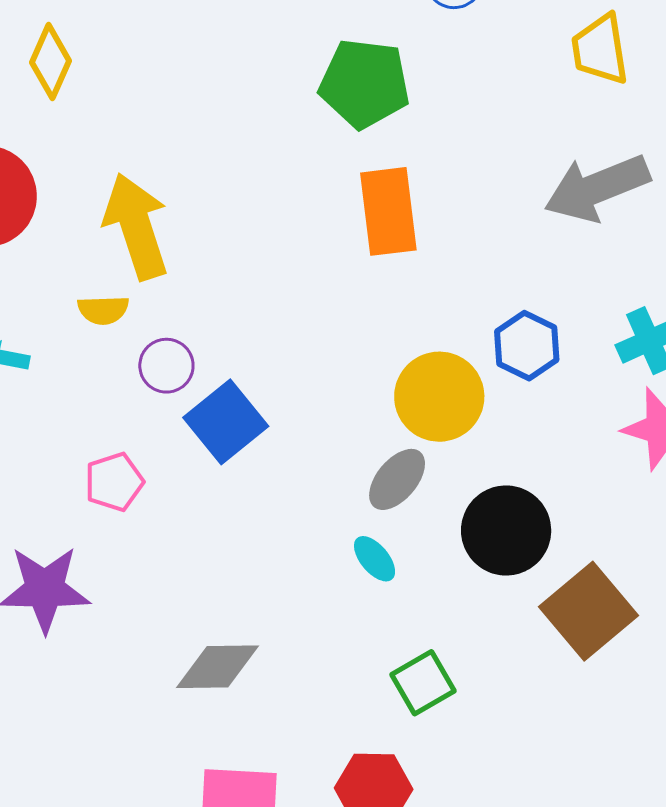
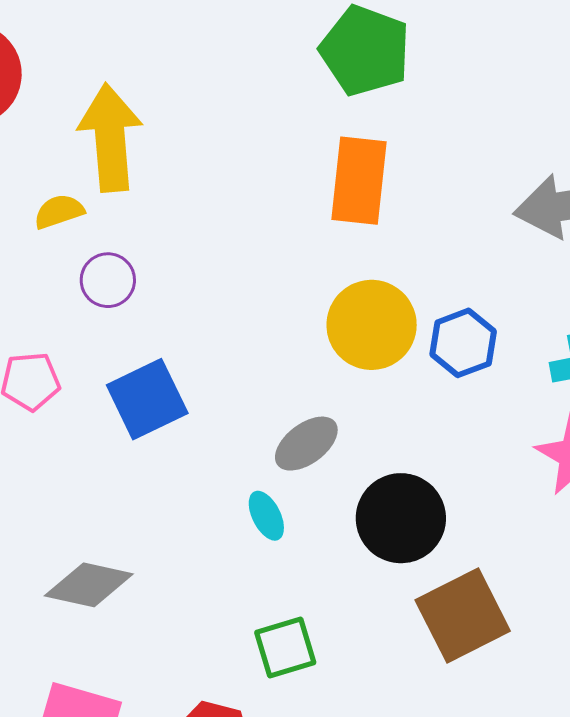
yellow semicircle: (103, 310) -> (59, 211), turned 150
yellow circle: (439, 397) -> (372, 325), moved
blue square: (226, 422) -> (147, 399), moved

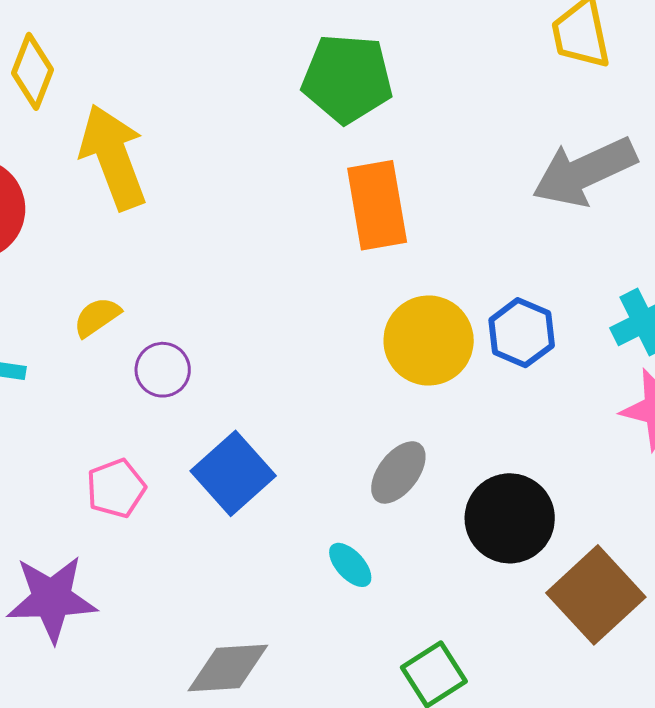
yellow arrow: (110, 138) -> (113, 157), moved
cyan ellipse: (266, 516) -> (350, 565), moved

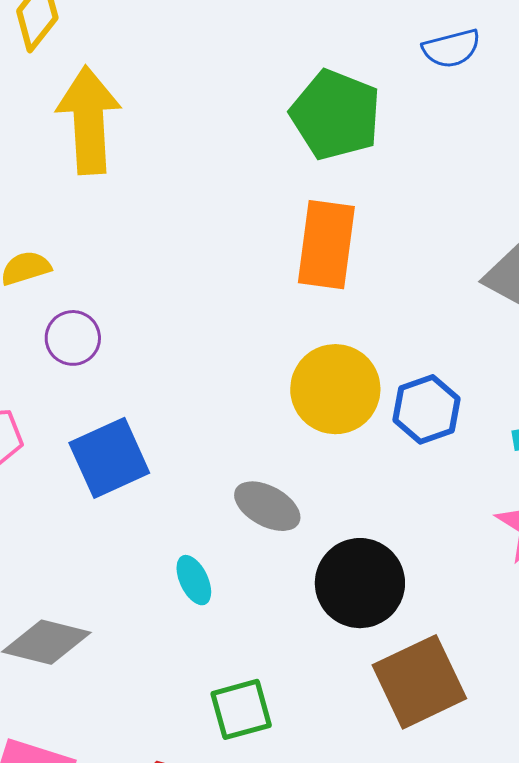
gray ellipse: (398, 472) -> (267, 506), turned 64

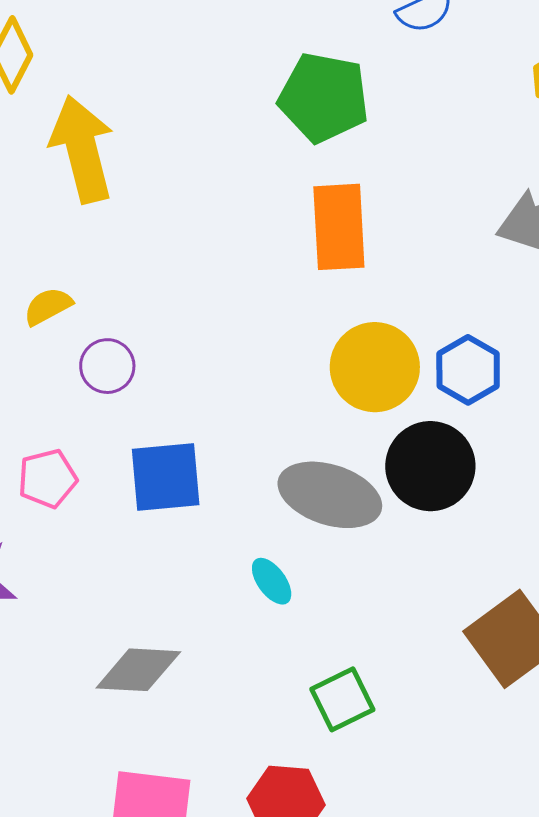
blue square: (109, 458) -> (166, 477), turned 30
gray ellipse: (267, 506) -> (330, 495), size x1.5
black circle: (360, 583) -> (430, 466), moved

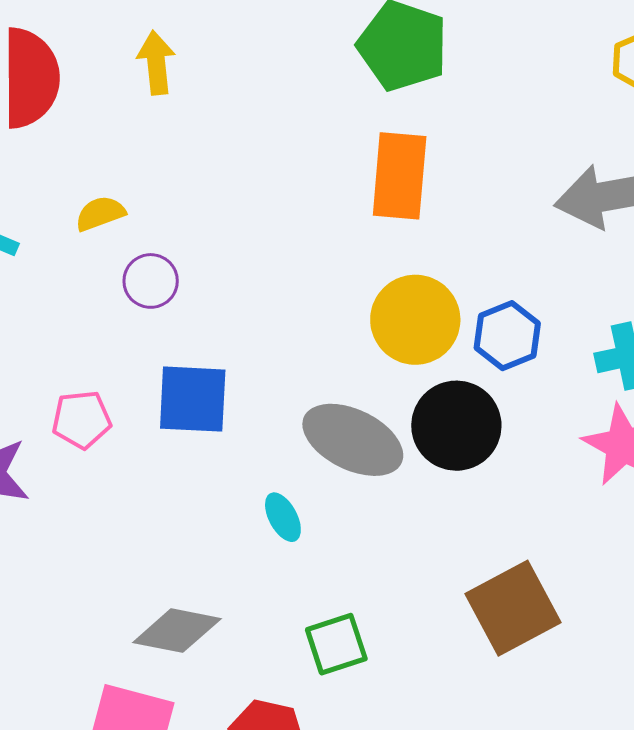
yellow arrow: (82, 149) -> (156, 63), size x0.6
pink pentagon: (47, 479) -> (82, 420), moved
gray diamond: (138, 670) -> (177, 631), moved

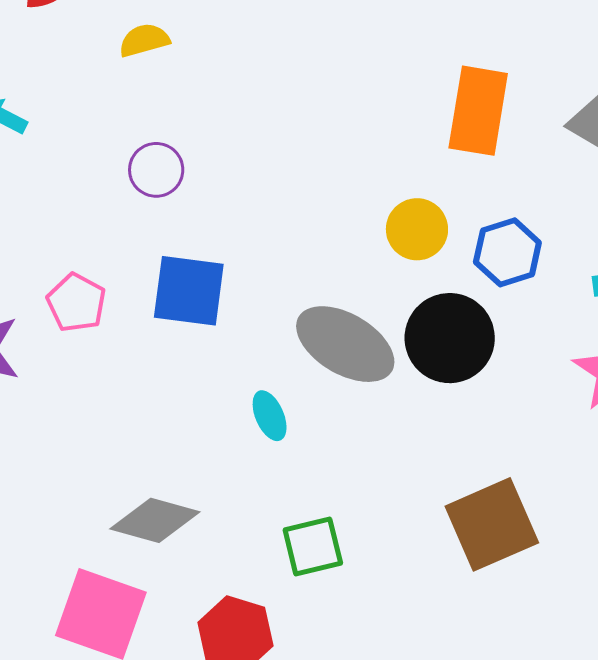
orange rectangle: (400, 176) -> (478, 111), moved
yellow semicircle: (100, 213) -> (144, 40), moved
yellow circle: (415, 320) -> (417, 229), size x0.7
pink pentagon: (82, 420) -> (76, 303), turned 30

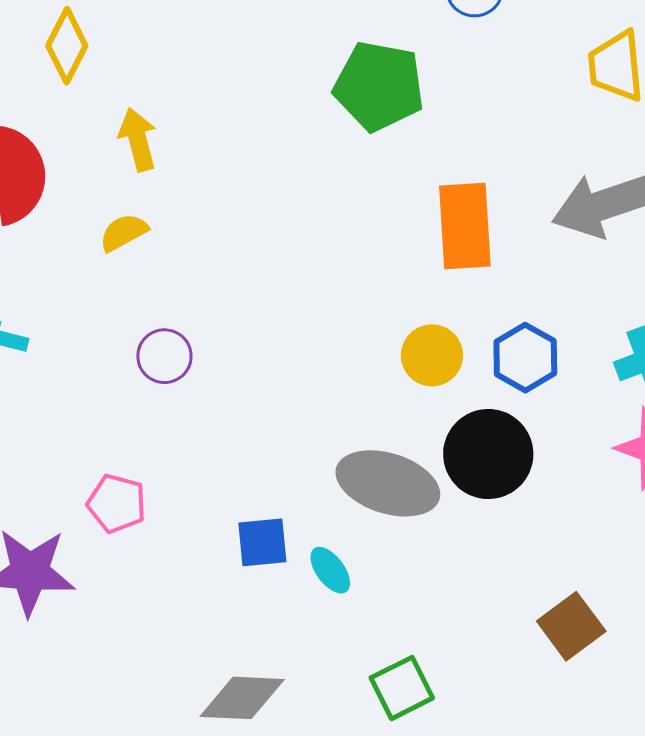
blue square: (189, 291) -> (262, 542), moved, size x0.7
brown square: (492, 524) -> (571, 626), size x0.7

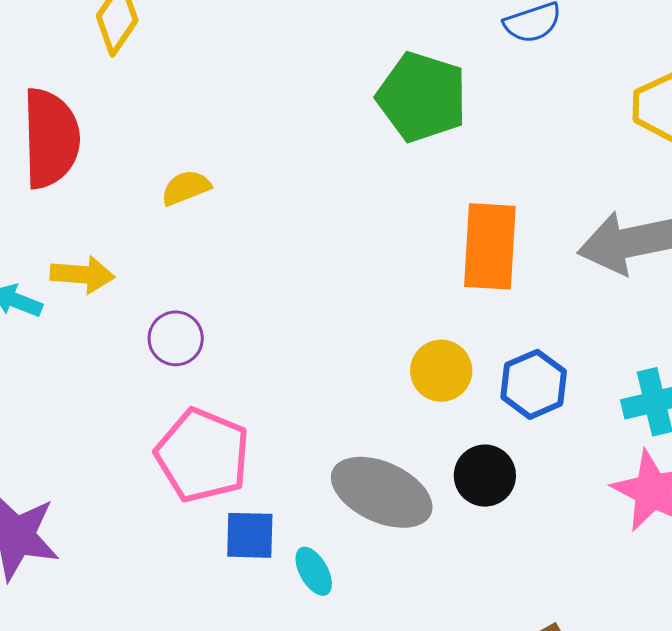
yellow arrow: (138, 139) -> (82, 275), moved, turned 102
yellow semicircle: (124, 232) -> (186, 188), moved
black circle: (488, 454) -> (485, 476), size x0.7
pink pentagon: (117, 503) -> (203, 455), moved, size x1.6

